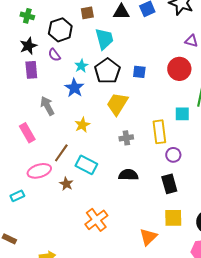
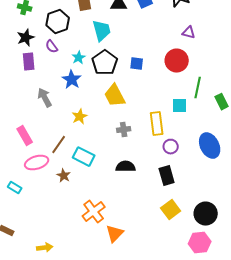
yellow trapezoid: (117, 104) -> (115, 96), turned -60
pink rectangle: (27, 133) -> (25, 136), moved
cyan rectangle: (17, 196) -> (15, 188), turned 56
yellow square: (173, 218) -> (171, 210), turned -36
orange triangle: (148, 237) -> (115, 234), moved

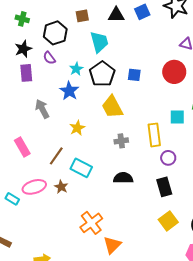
pink ellipse: (37, 163) -> (34, 187), moved

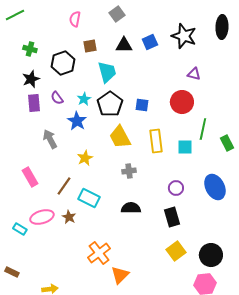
purple semicircle: (49, 58) -> (57, 98), moved
yellow rectangle: (154, 135) -> (156, 141), moved

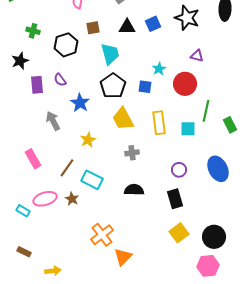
black star: (31, 79) -> (20, 61), moved
cyan star: (84, 99) -> (159, 69), moved
brown rectangle: (12, 272) -> (24, 252), moved

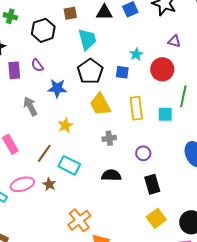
blue star: (80, 103) -> (57, 88), turned -30
purple circle: (179, 170) -> (143, 153), moved

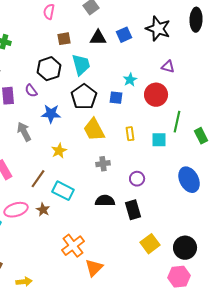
black hexagon: (43, 30) -> (49, 69), moved
yellow rectangle: (136, 108) -> (130, 134), size x0.6
black rectangle: (152, 184) -> (133, 210), moved

